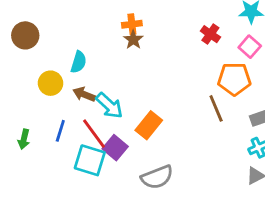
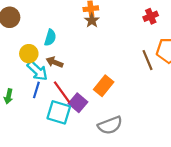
red cross: (210, 34) -> (151, 16), turned 32
cyan arrow: (109, 106) -> (37, 71), moved
brown line: (216, 108) -> (147, 60), moved

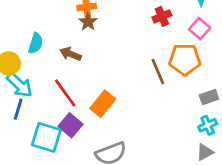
brown arrow: (54, 62) -> (71, 54), moved
red line: (62, 92) -> (65, 93), moved

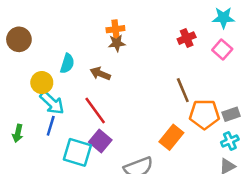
brown star: (88, 22) -> (117, 43), turned 30
orange pentagon: (185, 59) -> (204, 114), moved
orange rectangle: (103, 104) -> (171, 137), moved

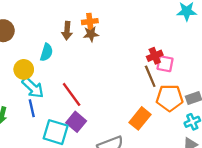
red cross: (187, 38) -> (155, 56), moved
pink square: (222, 50) -> (165, 64), moved, turned -30
brown arrow: (100, 74) -> (67, 31), moved, turned -108
blue line: (51, 126) -> (32, 108), turned -30

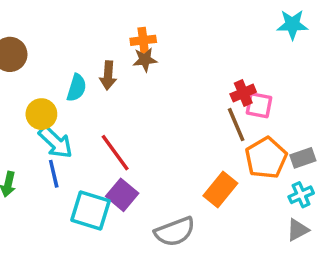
brown arrow: (67, 31) -> (108, 75), moved
orange pentagon: (170, 98) -> (266, 158), turned -30

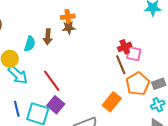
blue line: (54, 174) -> (17, 109), moved

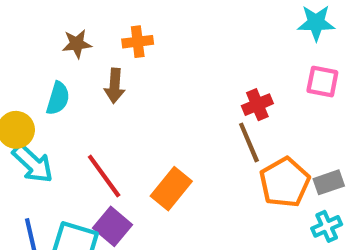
brown star: (69, 28) -> (77, 44), moved
brown arrow: (48, 37) -> (115, 86), moved
pink square: (134, 54) -> (322, 82), moved
orange rectangle: (112, 102) -> (171, 189), moved

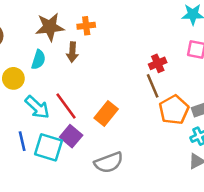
brown star: (77, 44) -> (50, 27), size x1.6
cyan arrow: (33, 163) -> (37, 107), moved

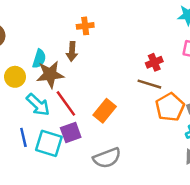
brown star: (50, 27) -> (50, 74), moved
brown line: (153, 86) -> (149, 84), turned -50
purple square: (71, 136) -> (71, 133), turned 30

